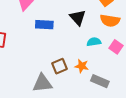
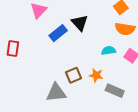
black triangle: (78, 18) -> (80, 23), moved
blue rectangle: (44, 25) -> (58, 33), turned -42

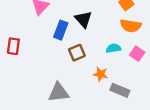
blue rectangle: (58, 33) -> (61, 30), turned -30
brown square: (74, 75) -> (77, 53), moved

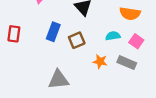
blue rectangle: (61, 30) -> (53, 32), moved
gray rectangle: (120, 90) -> (127, 63), moved

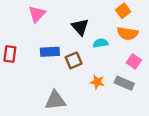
blue rectangle: (53, 32) -> (50, 52), turned 66
cyan semicircle: (113, 36) -> (101, 43), moved

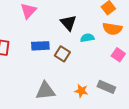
brown square: (74, 60) -> (62, 54), turned -35
orange star: (97, 82) -> (81, 91), moved
gray rectangle: (124, 83) -> (106, 87), moved

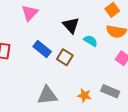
cyan semicircle: (87, 38) -> (91, 41), turned 40
blue rectangle: (40, 46) -> (42, 49), turned 42

